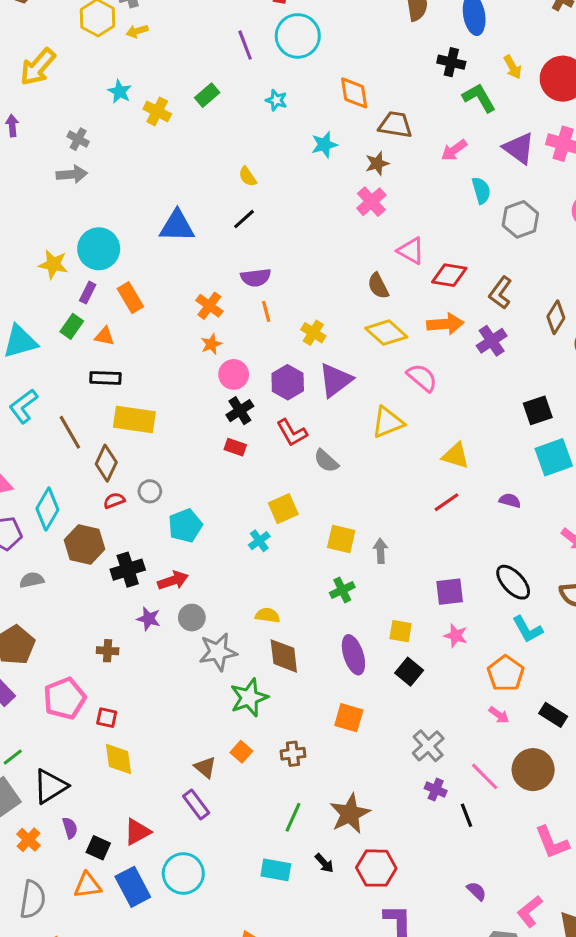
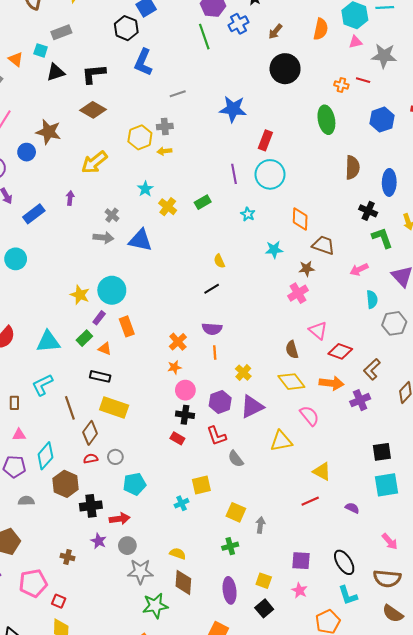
blue triangle: (177, 226) -> (140, 240), moved
black cross: (240, 411) -> (185, 415), turned 30

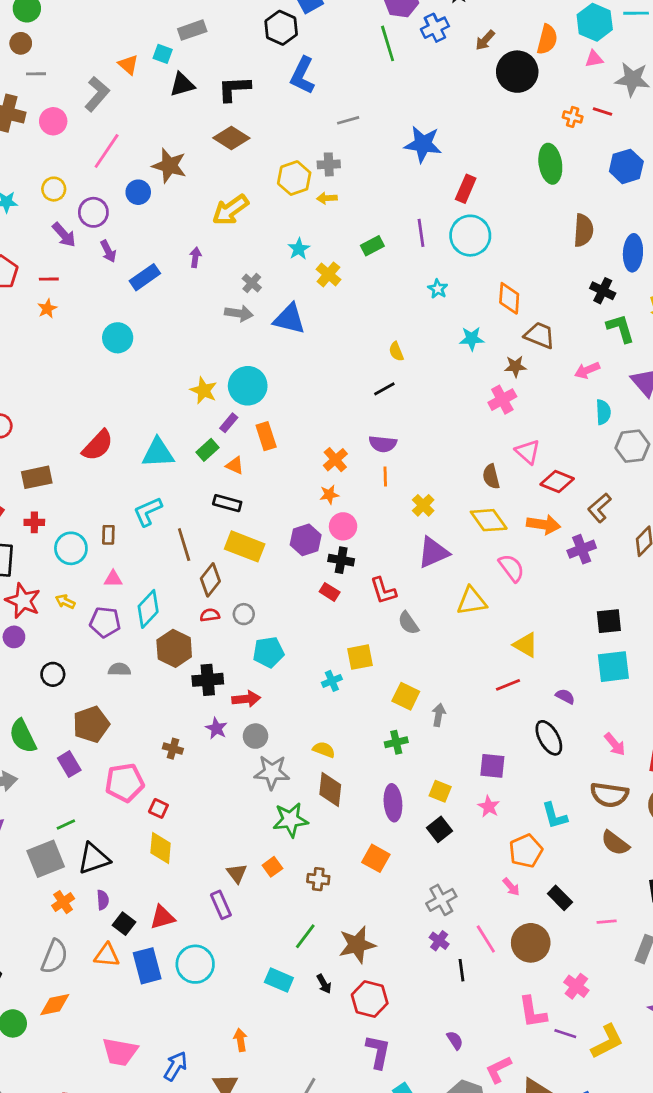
black circle: (285, 69) -> (517, 72), moved
green rectangle: (203, 202) -> (372, 246), moved
purple hexagon: (220, 402) -> (306, 540), moved
black ellipse: (344, 562) -> (549, 738), moved

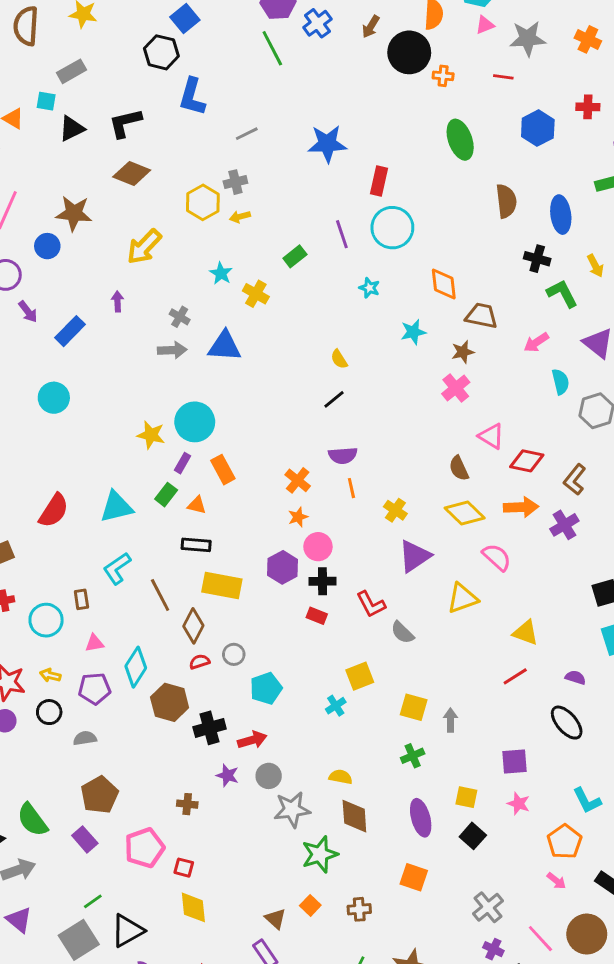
orange cross: (573, 117) -> (443, 76), moved
gray semicircle: (119, 669) -> (85, 738), moved
black circle: (53, 674) -> (49, 712), moved

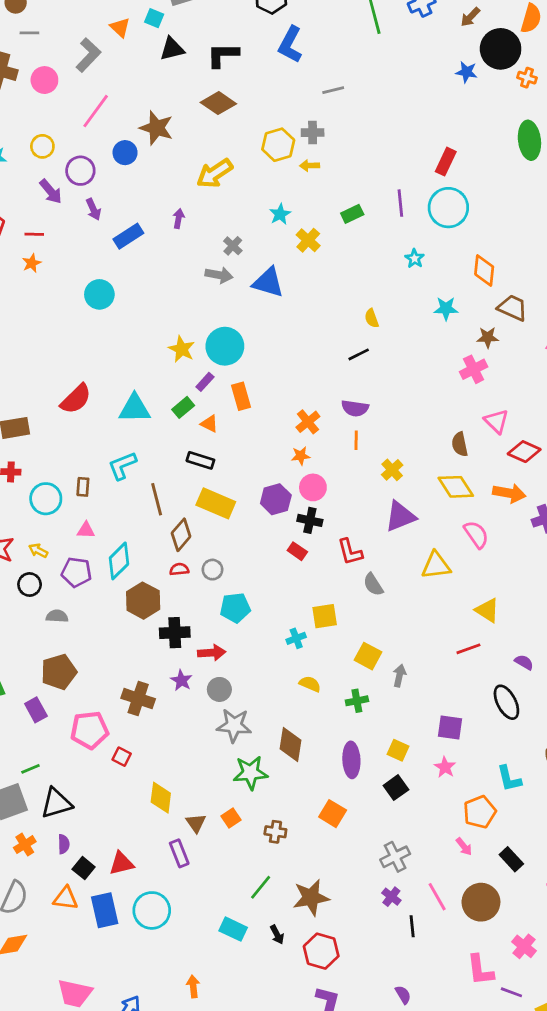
blue star: (327, 144) -> (467, 72), moved, size x0.6
yellow semicircle: (341, 777) -> (310, 684), moved
brown cross: (187, 804) -> (138, 699), size x1.6
yellow diamond: (193, 907) -> (161, 798), moved

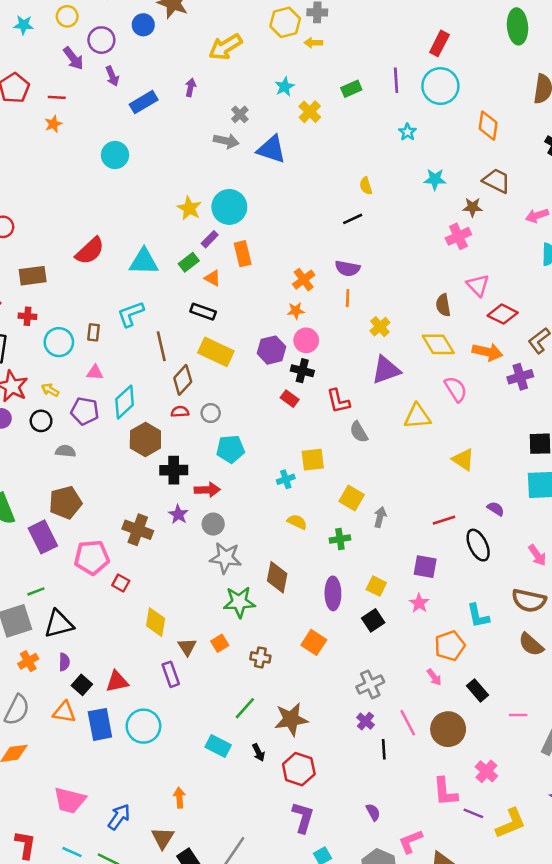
orange diamond: (484, 270) -> (488, 126), moved
red line: (468, 649) -> (444, 520), moved
purple rectangle: (36, 710) -> (43, 537), size x1.4

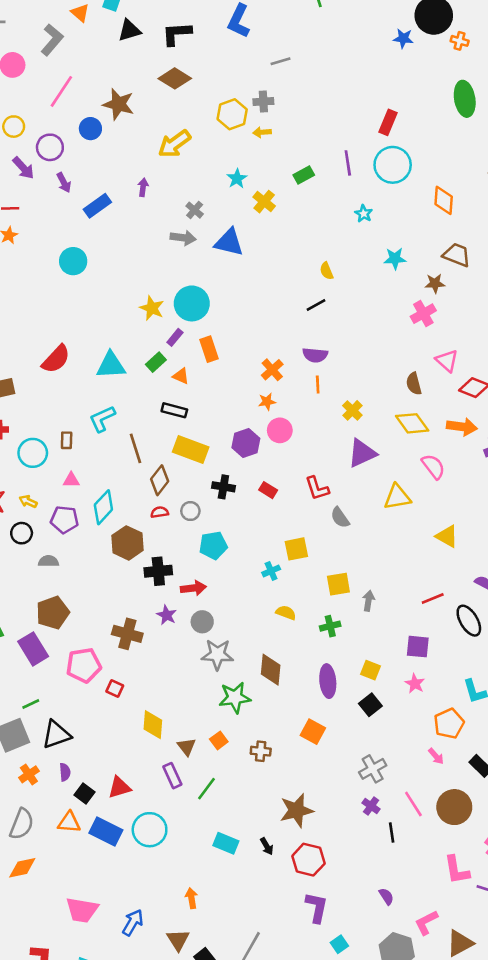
black cross: (302, 371) -> (223, 487), moved
yellow square: (352, 498) -> (338, 584), turned -35
green line: (245, 708) -> (206, 789), moved
blue rectangle: (100, 724) -> (106, 832), turned -48

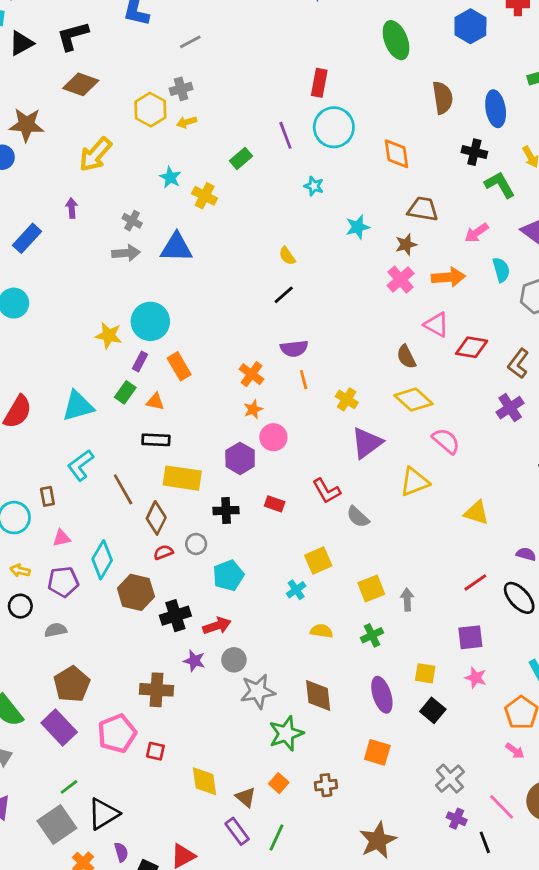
orange arrow: (462, 427) -> (448, 277), moved

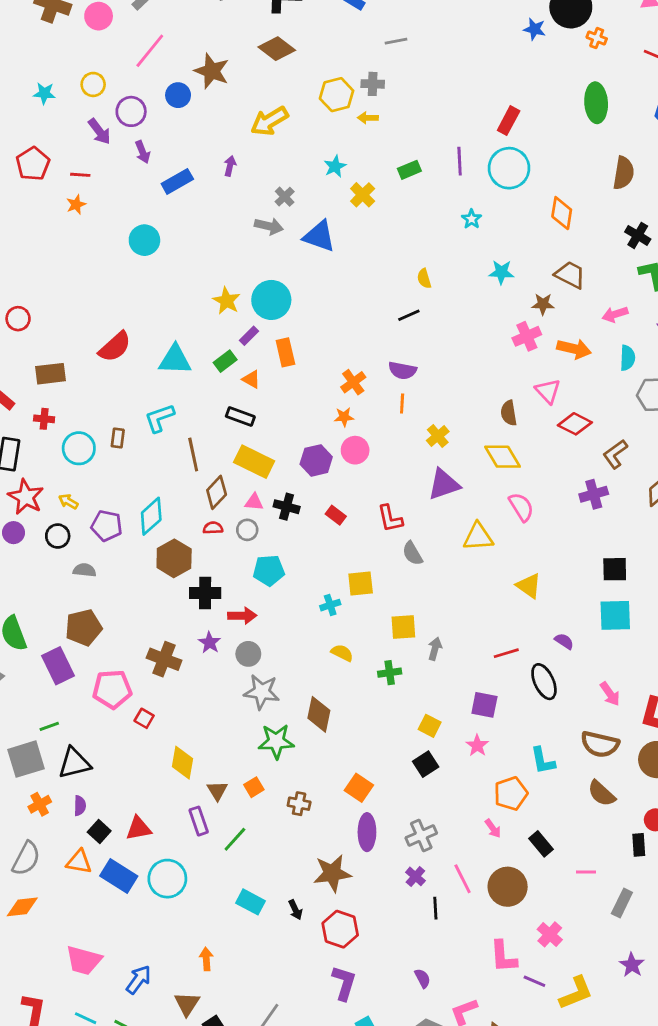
pink triangle: (62, 538) -> (254, 502), moved
purple ellipse: (382, 695) -> (367, 832), moved

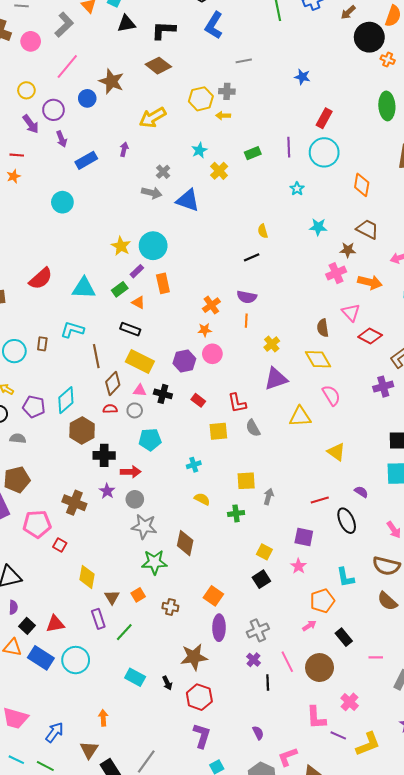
blue star: (535, 29) -> (302, 77), moved
cyan L-shape: (159, 418) -> (72, 330), turned 35
yellow square: (361, 583) -> (218, 431), moved
pink arrow: (493, 828) -> (309, 626), turned -88

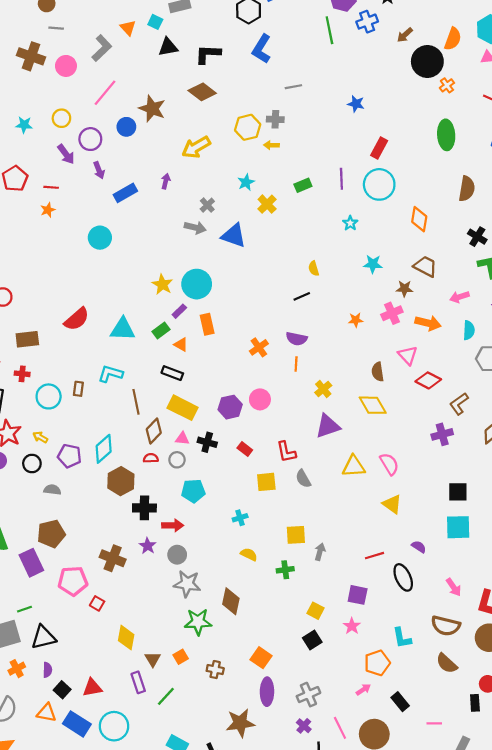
orange cross: (388, 60) -> (447, 85), turned 32
orange star: (205, 330) -> (356, 320), moved
pink semicircle: (331, 395) -> (389, 464), moved

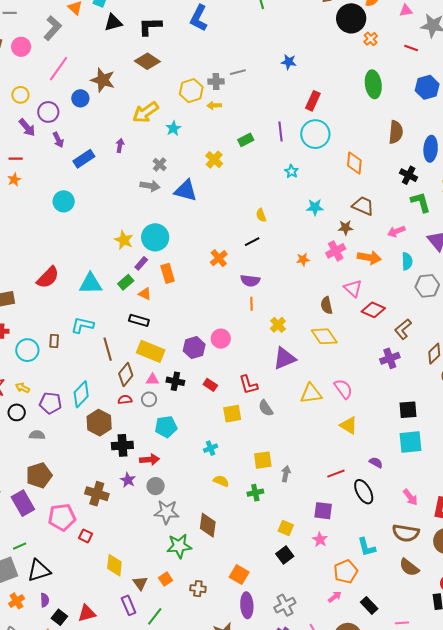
gray line: (293, 87) -> (238, 72), moved
cyan star: (246, 182) -> (173, 128), moved
orange cross: (259, 347) -> (219, 258), moved

